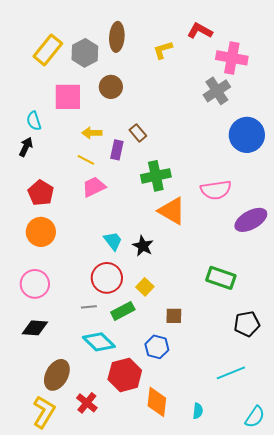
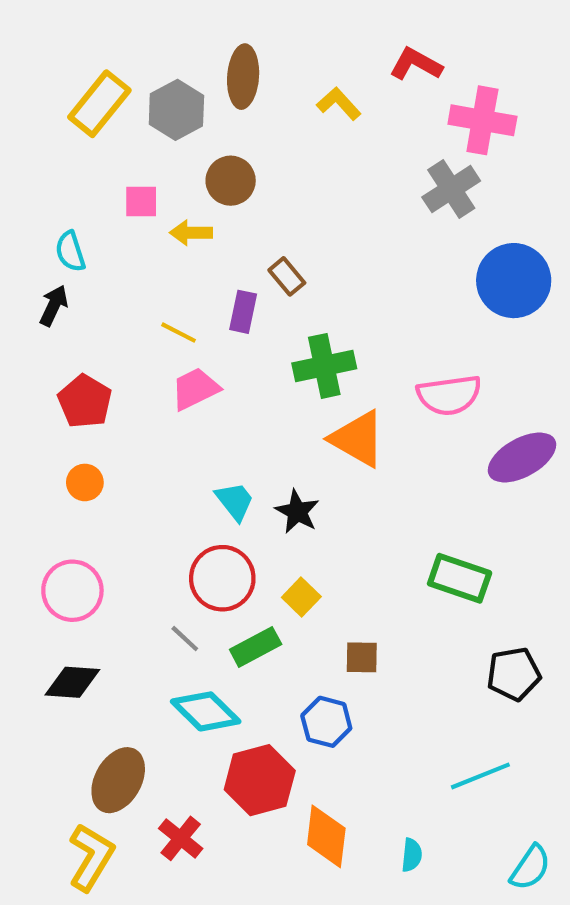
yellow L-shape: (163, 50) -> (339, 104), turned 65
pink square: (68, 97) -> (141, 201), size x0.6
yellow arrow: (92, 133) -> (191, 233), moved
orange circle: (41, 232) -> (85, 482), size x0.6
gray line: (89, 307) -> (185, 639), turned 49

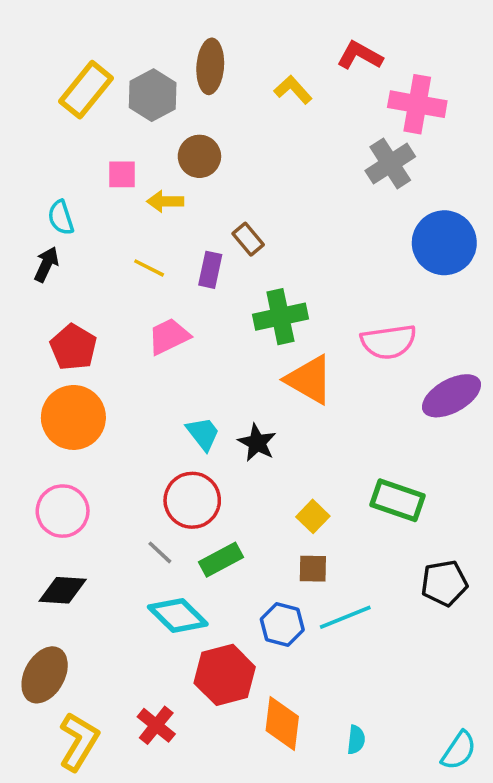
yellow line: (179, 333) -> (149, 268), moved
orange circle: (85, 482) -> (73, 417), size x2.0
yellow square: (301, 597) -> (313, 516), moved
cyan line: (480, 776) -> (345, 617), moved
brown ellipse: (118, 780) -> (45, 675), moved

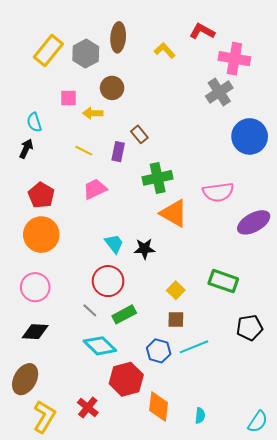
black star: (257, 443) -> (144, 249), turned -30

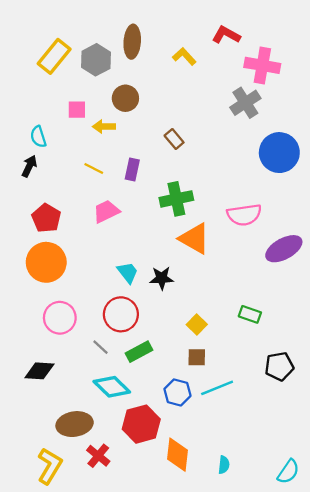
brown rectangle: (139, 134) -> (174, 139), moved
green rectangle: (223, 281) -> (250, 314), size x0.7
pink circle: (35, 287) -> (60, 318), moved
brown ellipse: (25, 379) -> (75, 424), moved, turned 52

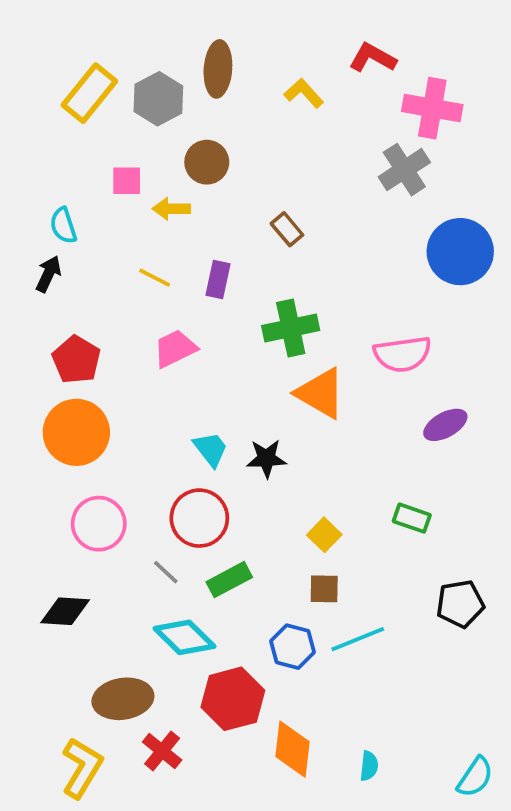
purple ellipse: (284, 249) -> (445, 425), moved, size x0.7

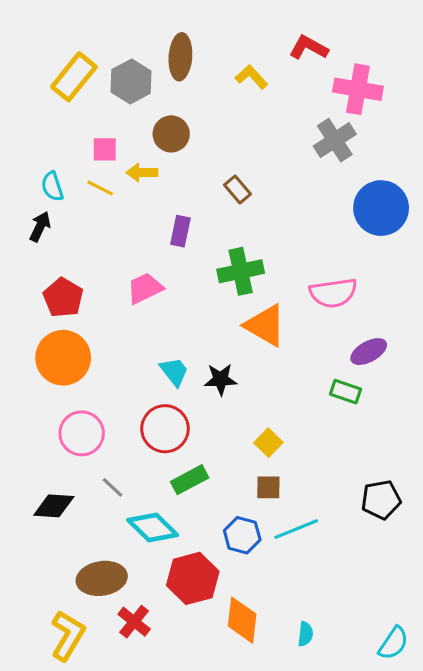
yellow line: (155, 278) -> (100, 188), moved
green rectangle: (412, 518) -> (346, 392), moved
gray line: (166, 572) -> (113, 487), moved

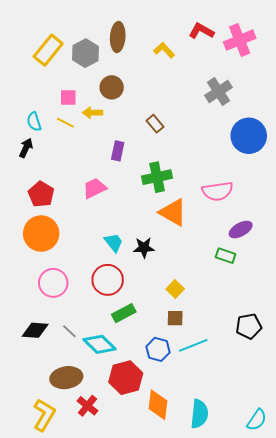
pink cross: (358, 89) -> (240, 40), moved, turned -32
gray line: (113, 487) -> (69, 331), moved
cyan semicircle: (305, 634) -> (199, 414), size x1.8

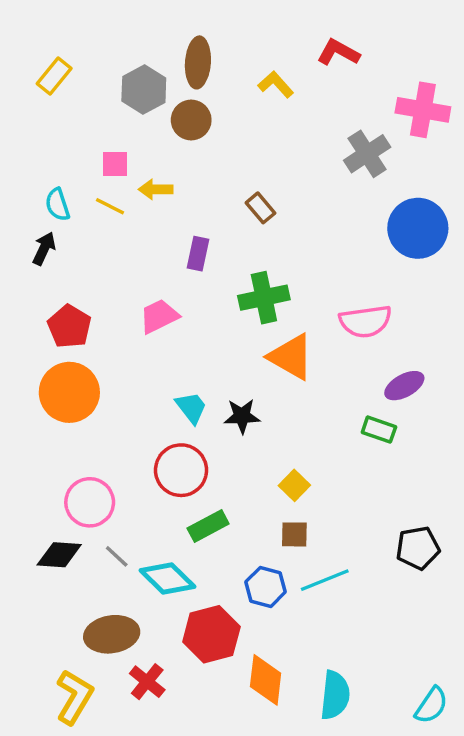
pink cross: (240, 40) -> (423, 110), moved, turned 32
yellow rectangle: (48, 50) -> (54, 76), moved, size x0.7
brown circle: (112, 87) -> (191, 120), moved
pink circle: (53, 283) -> (90, 502), moved

